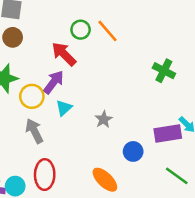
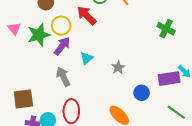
purple arrow: (54, 82) -> (62, 46), moved
yellow circle: (32, 96) -> (61, 26), moved

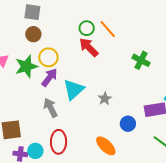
red arrow: (87, 15) -> (89, 47), moved
green cross: (166, 29) -> (141, 60), moved
cyan triangle: (87, 58) -> (74, 90), size x1.6

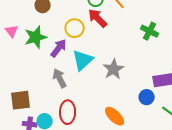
yellow circle: (48, 57) -> (75, 28), moved
gray star: (105, 99) -> (114, 69), size x1.5
blue circle: (128, 124) -> (147, 97), moved

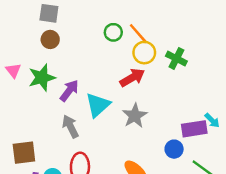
red arrow: (98, 18) -> (132, 78), moved, turned 105
yellow circle: (75, 28) -> (144, 53), moved
green cross: (150, 31) -> (176, 59), moved

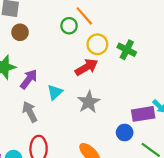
orange line: (138, 34) -> (84, 16), moved
brown circle: (50, 39) -> (20, 32), moved
cyan triangle: (98, 105) -> (55, 92), size x0.7

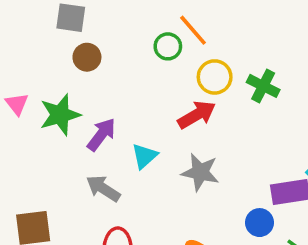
gray star: (89, 102) -> (200, 172), turned -30
gray arrow: (30, 112) -> (103, 188), turned -30

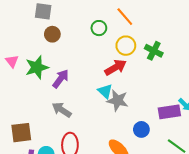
orange line: (193, 30) -> (125, 17), moved
cyan triangle: (144, 156) -> (105, 91), moved, turned -35
blue circle: (260, 223) -> (141, 129), moved

